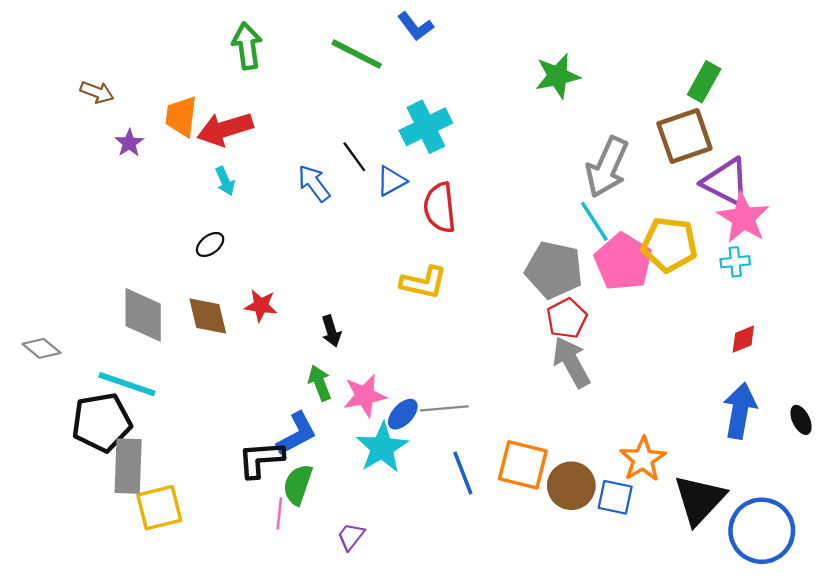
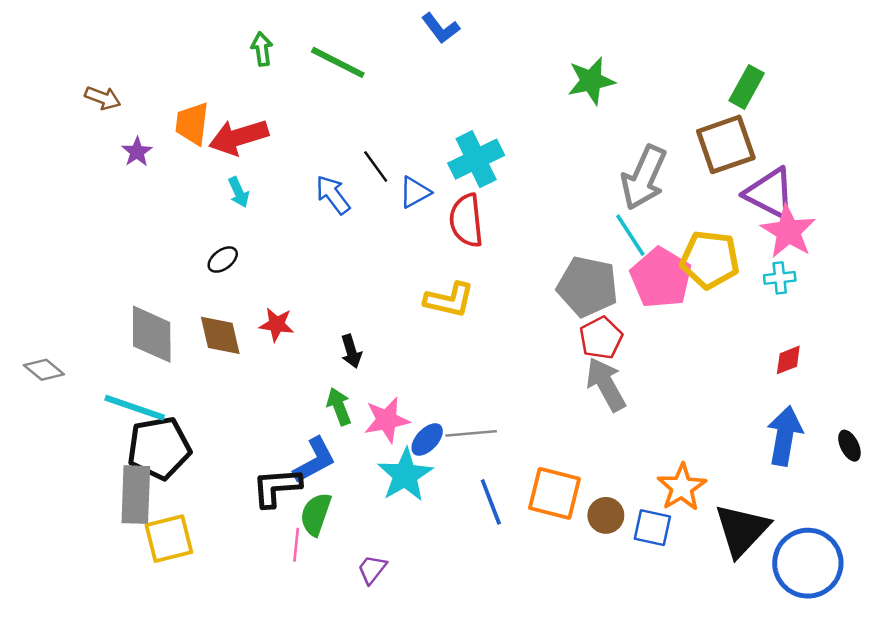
green arrow: (247, 46) -> (262, 49), size x0.7
green line: (357, 54) -> (338, 62), moved
cyan cross: (426, 127) -> (476, 159), moved
black pentagon: (102, 422) -> (159, 448), moved
brown circle: (571, 486) -> (606, 515), size x0.7

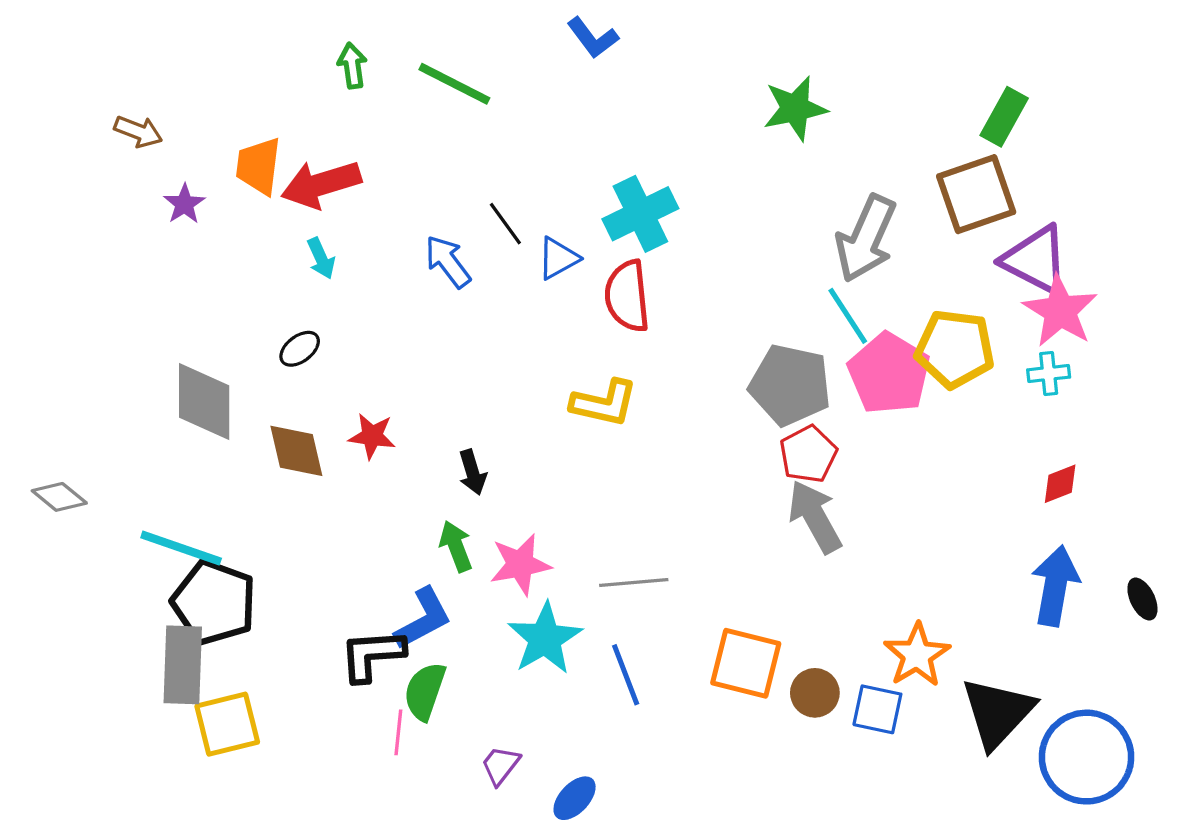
gray diamond: (152, 334) -> (204, 401), moved
blue ellipse: (427, 439) -> (575, 798), moved
black pentagon: (159, 448) -> (214, 602), turned 30
blue line: (491, 502) -> (626, 675), moved

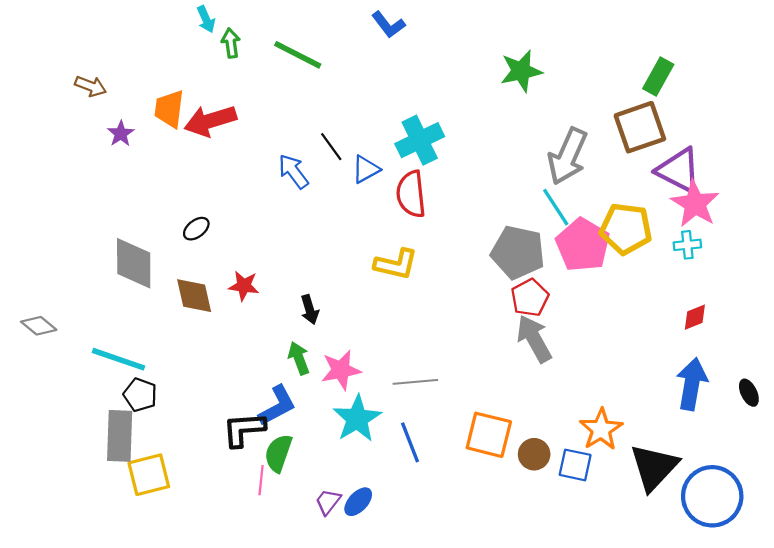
cyan arrow: (321, 258) -> (206, 19), moved
black pentagon: (214, 602) -> (140, 395), size x0.6
blue ellipse: (575, 798) -> (358, 502), moved

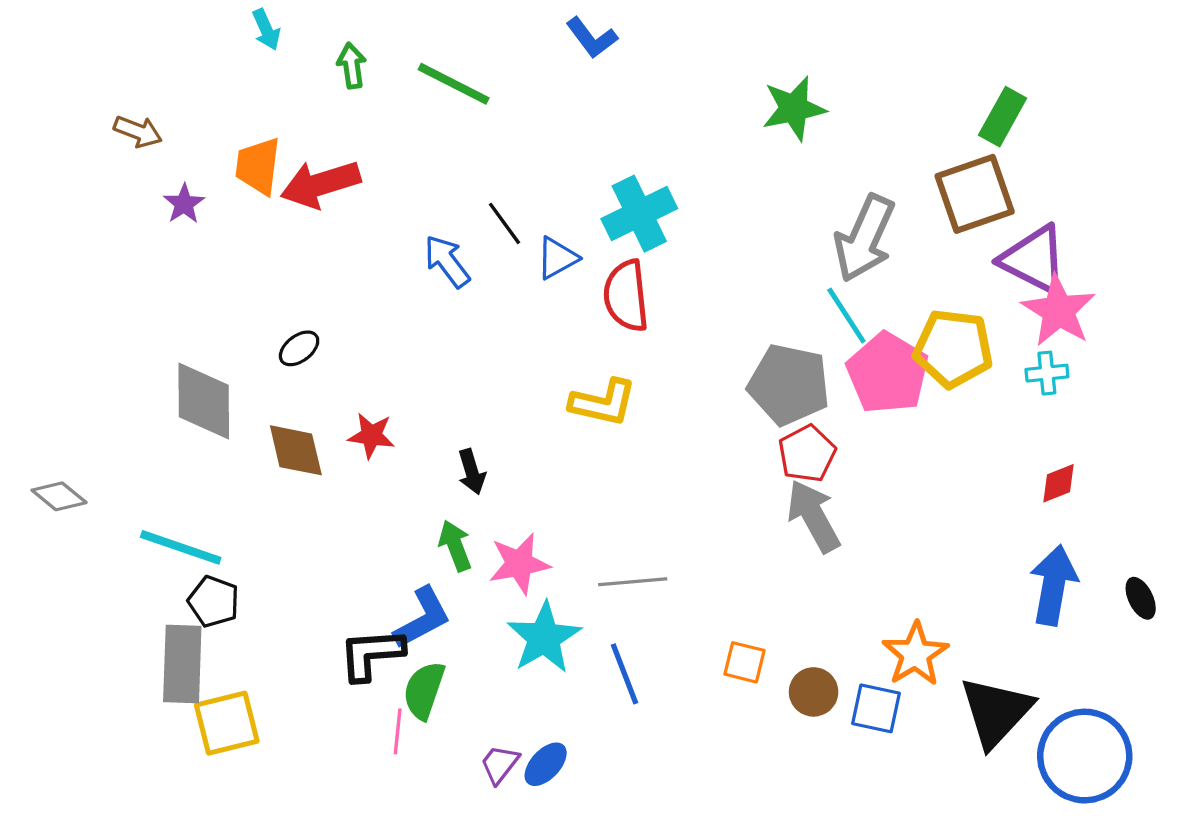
cyan arrow: (206, 19) -> (266, 30), moved
orange square: (489, 435) -> (745, 662), size x0.6

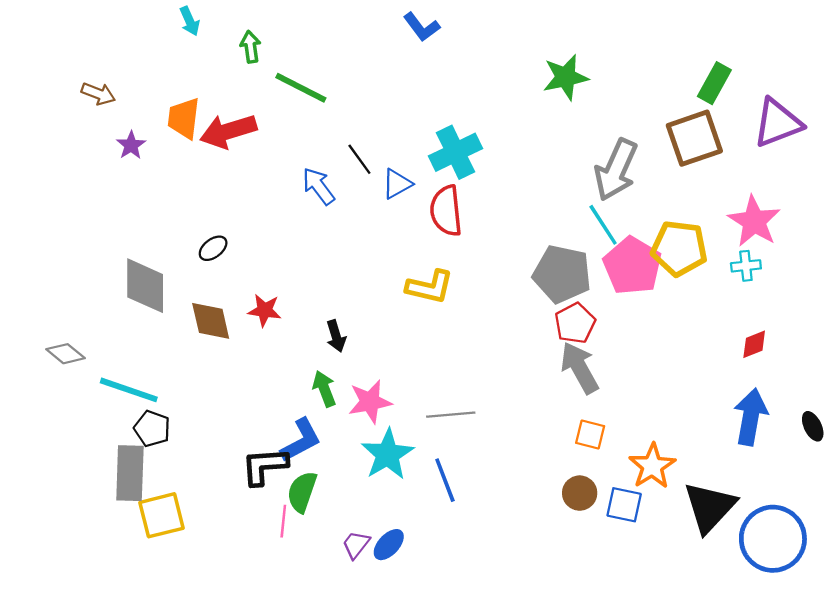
green line: (454, 84) -> (301, 88), moved
purple triangle: (1034, 260) -> (778, 123), moved, turned -48
gray diamond: (59, 496) -> (65, 354), moved
orange square: (745, 662) -> (590, 434), moved

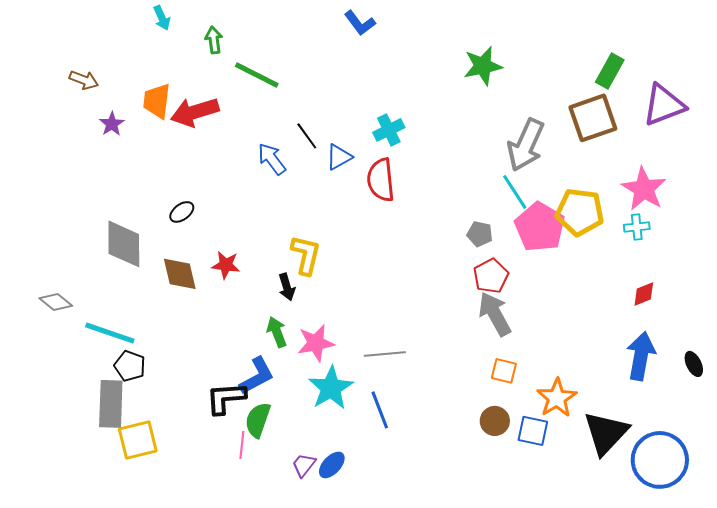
cyan cross: (455, 152) -> (389, 130), size x0.7
gray pentagon: (562, 274) -> (480, 234), size x0.5
yellow L-shape: (430, 287) -> (306, 255), moved, turned -90

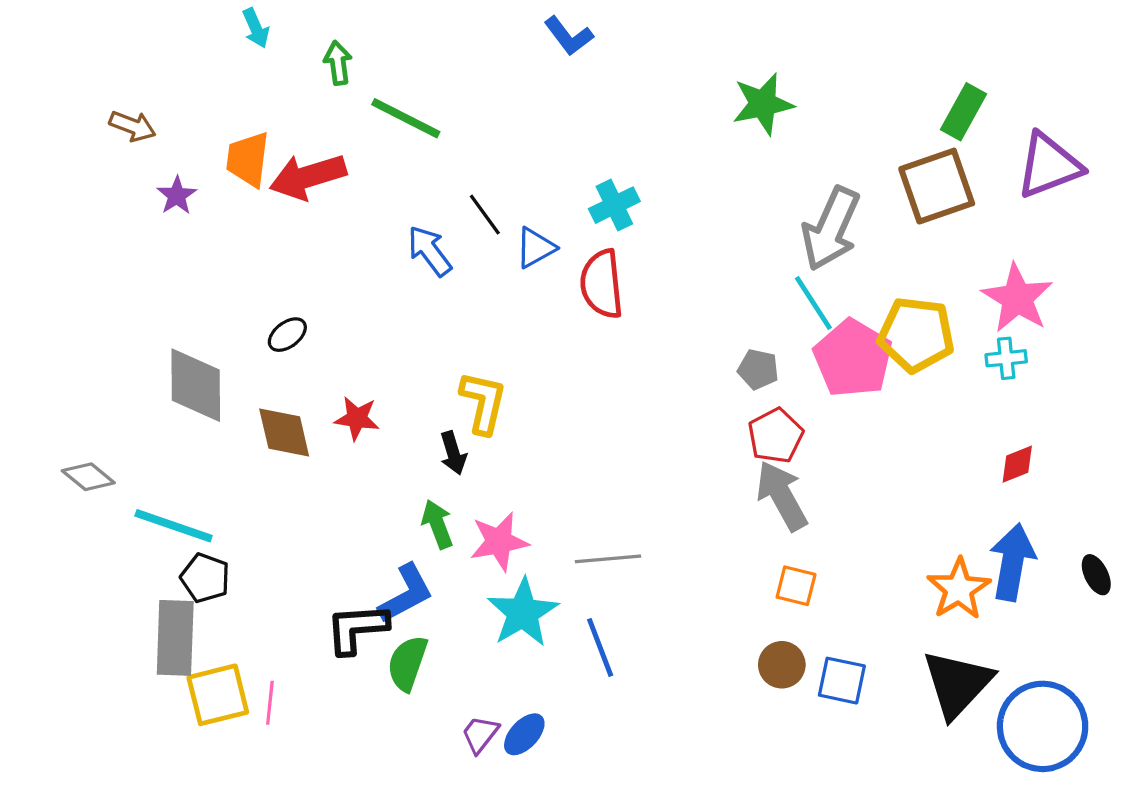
orange star: (557, 398) -> (959, 589), moved
pink line: (242, 445) -> (270, 703), moved

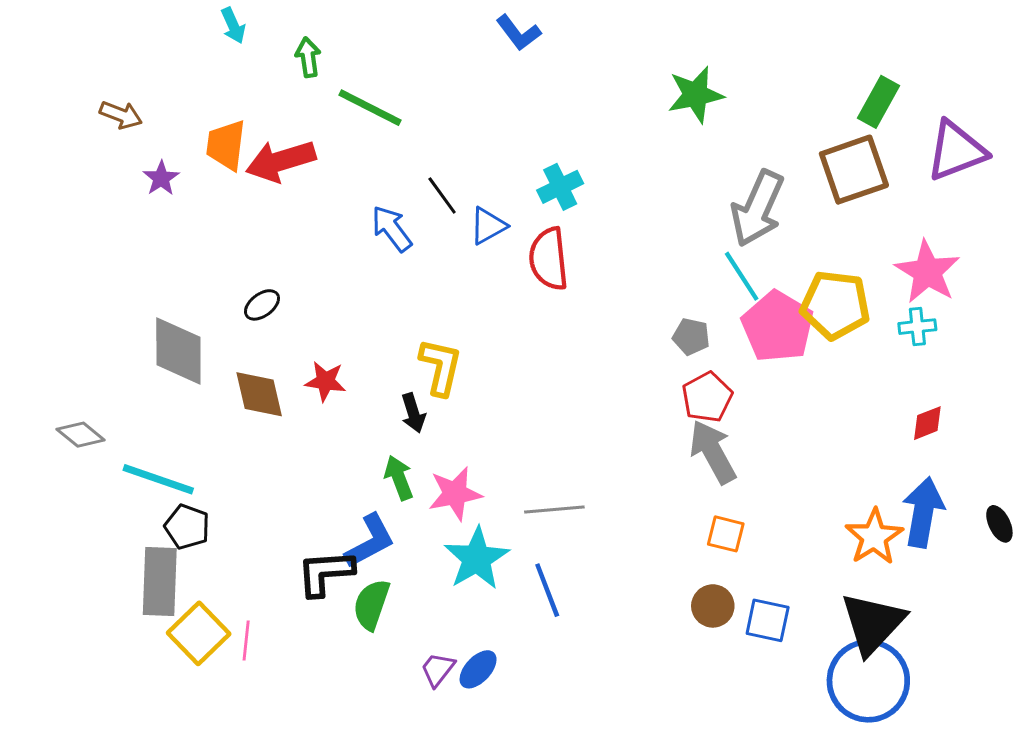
yellow square: (218, 695) -> (199, 633), turned -30
blue circle: (1043, 726) -> (868, 681), moved

